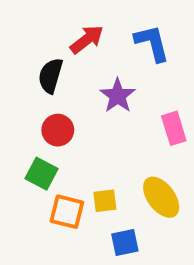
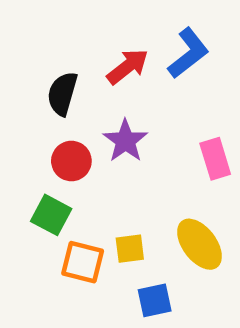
red arrow: (87, 39) -> (128, 67), moved
blue L-shape: (152, 43) -> (188, 53), turned 66
purple star: (118, 96) -> (125, 141), moved

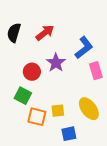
blue L-shape: (188, 53) -> (84, 48), moved
red arrow: (128, 67) -> (45, 33), moved
black semicircle: (62, 94) -> (14, 33), moved

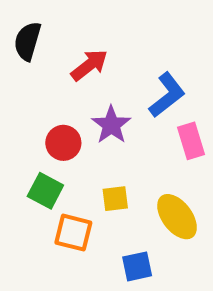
black semicircle: (14, 33) -> (27, 41), moved
yellow square: (58, 111) -> (115, 199), moved

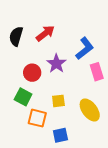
black semicircle: (27, 41) -> (16, 36), moved
blue square: (137, 266) -> (60, 135), moved

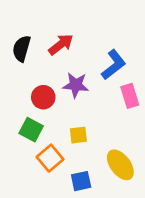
purple star: (56, 64) -> (76, 85), turned -30
yellow ellipse: (90, 110) -> (120, 165), moved
orange square: (37, 118) -> (50, 158), turned 36

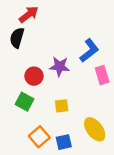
red arrow: (61, 44) -> (29, 14), moved
orange square: (50, 158) -> (39, 137), moved

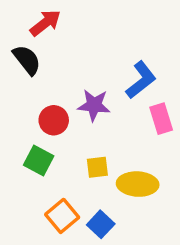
black semicircle: (17, 38) -> (27, 60), turned 126
yellow ellipse: (95, 129) -> (138, 184), moved, turned -50
blue square: (64, 142) -> (101, 224), turned -35

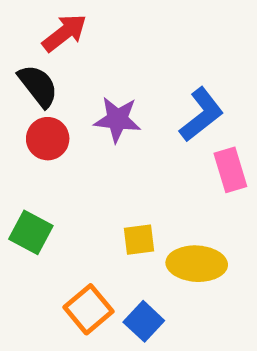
purple star: (94, 105) -> (117, 119), moved
red circle: (54, 120) -> (48, 139), moved
green square: (39, 161) -> (31, 232), moved

